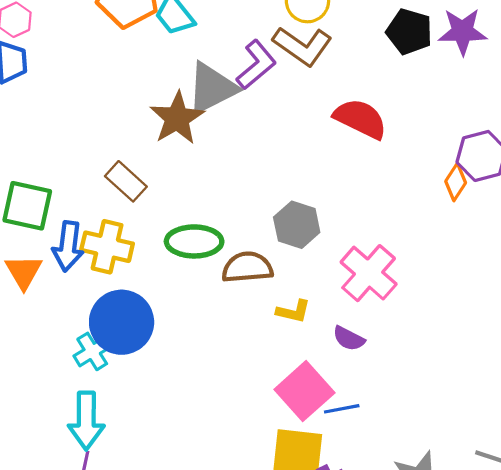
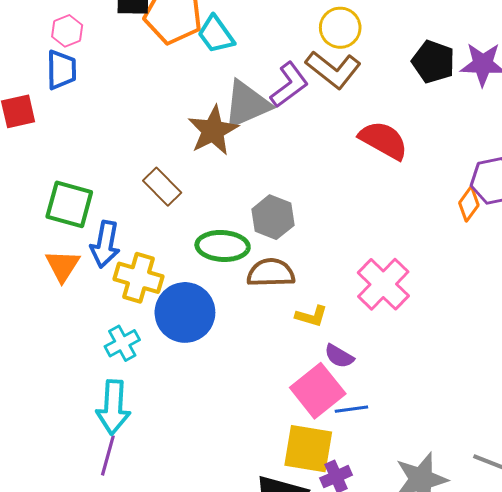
gray hexagon: (297, 225) -> (273, 217), moved
yellow cross: (107, 247) -> (139, 278), moved
blue circle: (122, 322) -> (185, 312), moved
purple semicircle: (349, 339) -> (339, 356), moved

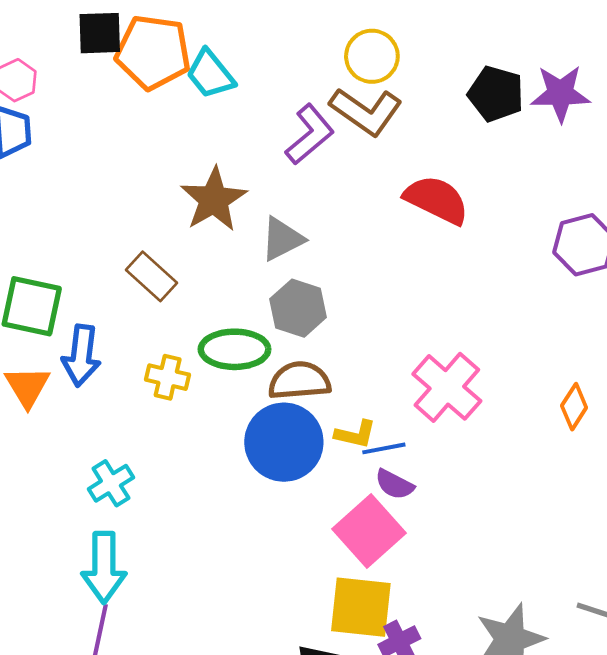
gray triangle: (247, 104) -> (282, 239), moved, size x0.7
orange diamond: (469, 204) -> (574, 407), moved
yellow cross: (139, 278) -> (168, 377), moved, size x0.7
blue circle: (185, 312) -> (284, 442), moved
blue line: (351, 409) -> (384, 448), moved

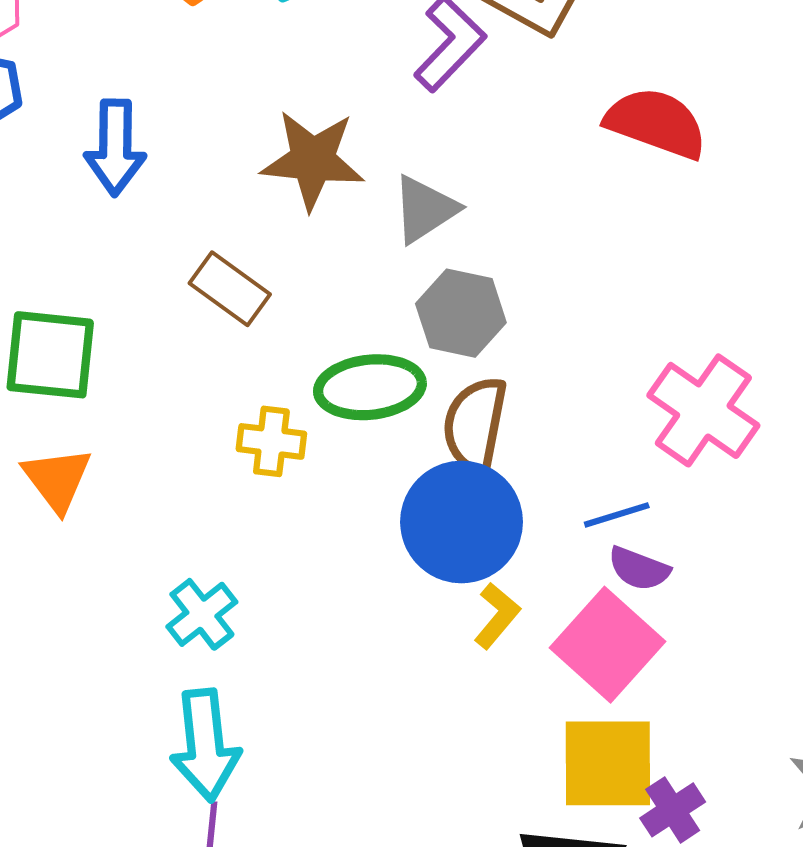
brown star: (214, 199) -> (313, 160), turned -30
blue arrow: (81, 356) -> (115, 147), moved
brown semicircle: (299, 381) -> (475, 425), turned -68
yellow L-shape: (355, 434) -> (497, 616), moved, turned -57

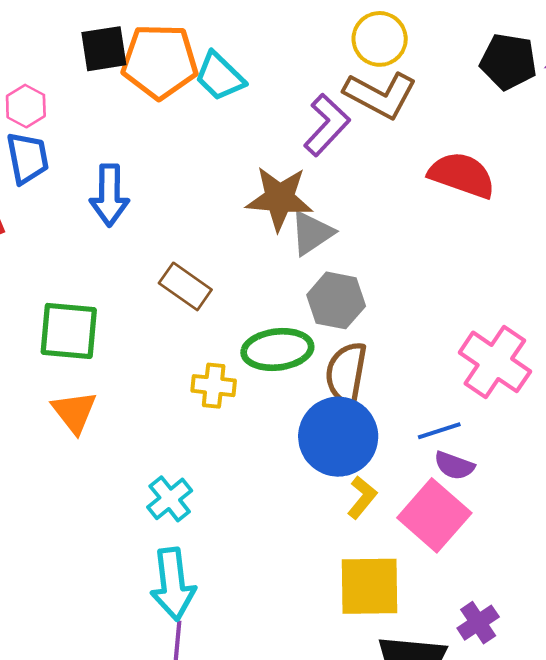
brown star: (313, 160) -> (279, 198), moved
yellow square: (608, 763) -> (369, 586), moved

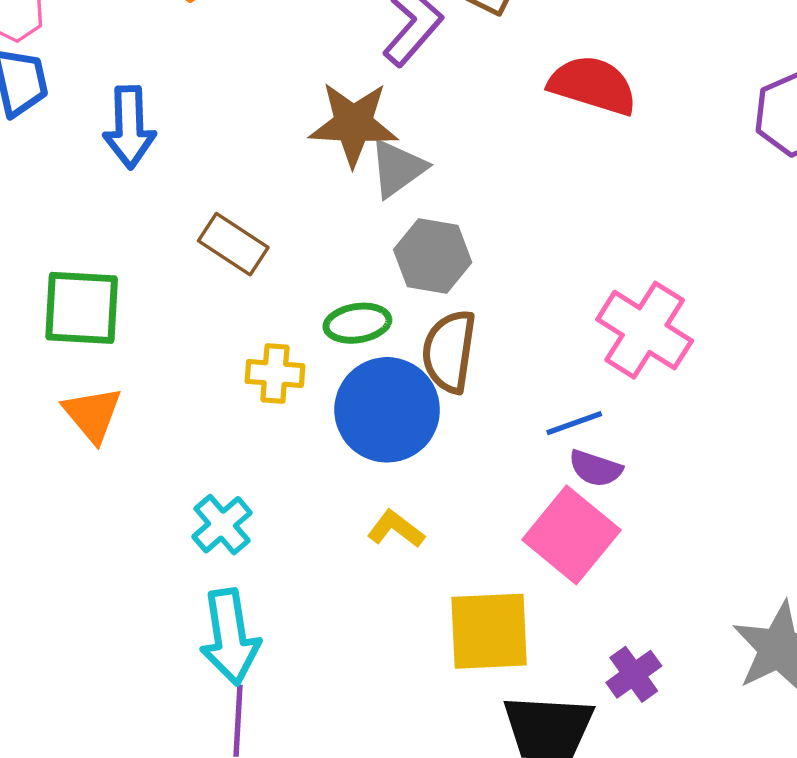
green ellipse: (277, 349) -> (357, 323), size x0.7
blue circle: (338, 437) -> (387, 410), moved
yellow L-shape: (362, 497) -> (396, 529), moved, turned -90

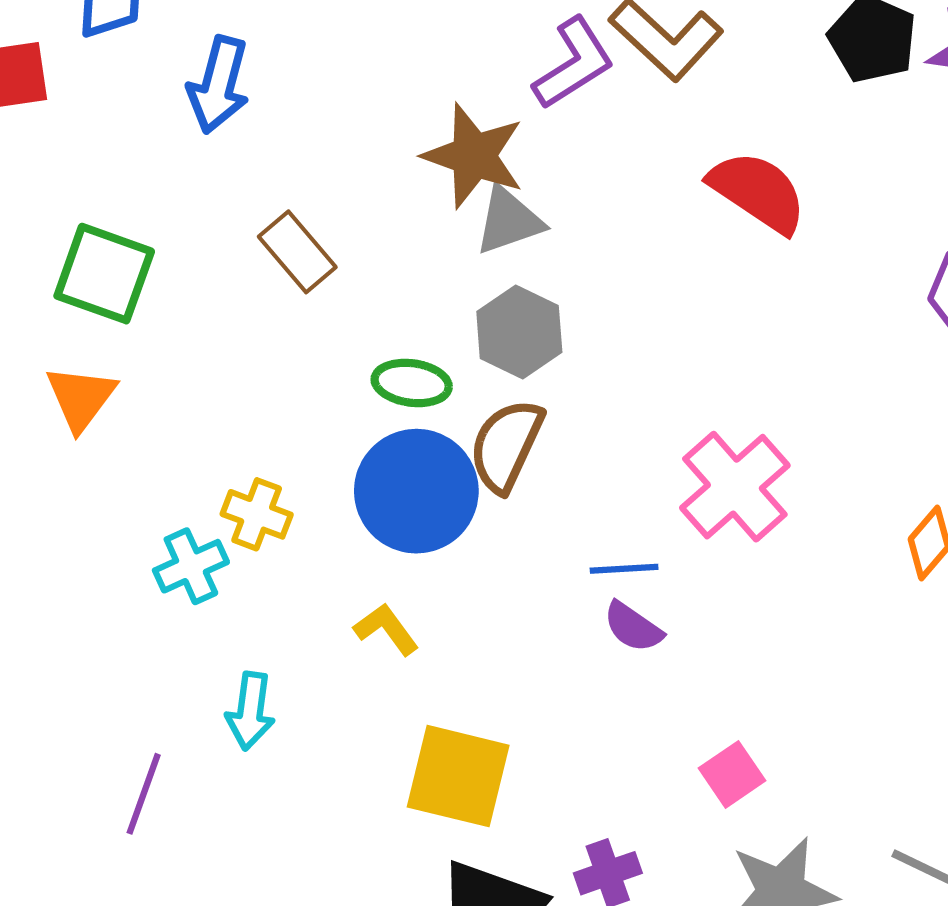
yellow cross: (275, 374) -> (257, 514), moved
pink square: (571, 535) -> (732, 774), moved, size x0.6
cyan arrow: (230, 637) -> (250, 711), moved, size x0.7

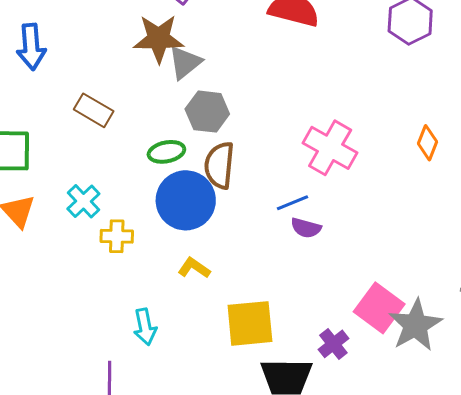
cyan cross: (191, 566) -> (83, 201), moved
pink square: (732, 774) -> (379, 308), moved, size x1.6

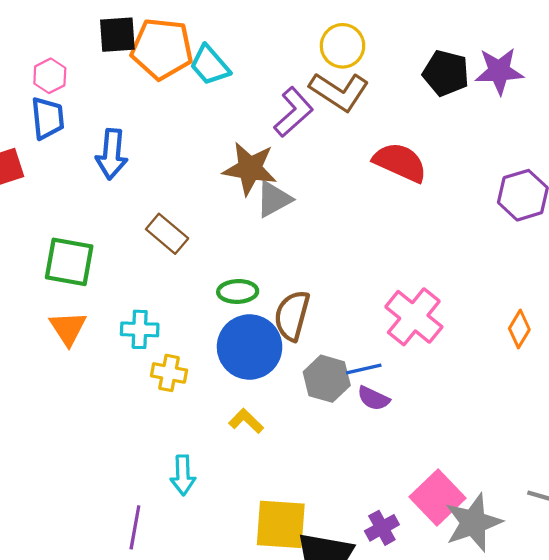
gray hexagon: (207, 112) -> (327, 379), moved
cyan cross: (83, 201) -> (140, 329), turned 36
yellow square: (250, 323) -> (281, 524), moved

